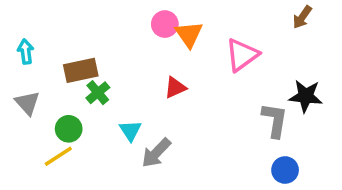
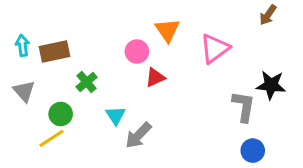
pink circle: (165, 24) -> (137, 51), moved
brown rectangle: (81, 70) -> (55, 51), moved

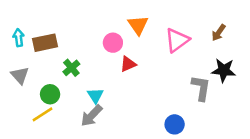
brown arrow: (268, 15) -> (219, 33), moved
gray arrow: (138, 135) -> (92, 116), moved
blue circle: (253, 151) -> (175, 124), moved

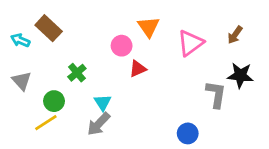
cyan arrow: (19, 38) -> (20, 40), turned -60
brown rectangle: (45, 43) -> (49, 28), moved, turned 55

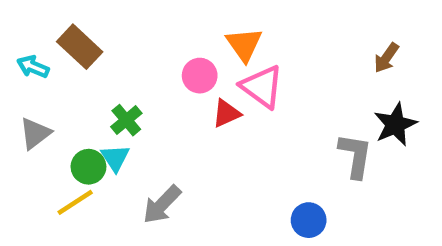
pink triangle: (190, 43) -> (262, 87), moved, turned -48
black star: (240, 75) -> (395, 124), turned -30
gray triangle: (22, 81) -> (35, 133), turned 35
cyan triangle: (103, 102) -> (115, 158), moved

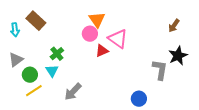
orange triangle: (244, 44) -> (97, 20), moved
cyan arrow: (33, 67) -> (15, 30), turned -120
green circle: (88, 167) -> (30, 75), moved

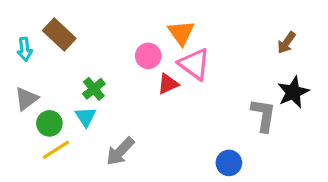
orange triangle: (97, 20) -> (181, 33), moved

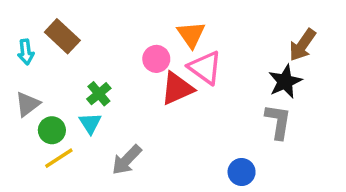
brown arrow: (287, 43) -> (302, 45), size x1.4
red triangle: (168, 84) -> (177, 88), size x1.5
black star: (293, 92) -> (285, 82), moved

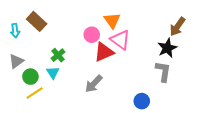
gray arrow: (127, 160) -> (94, 84), moved

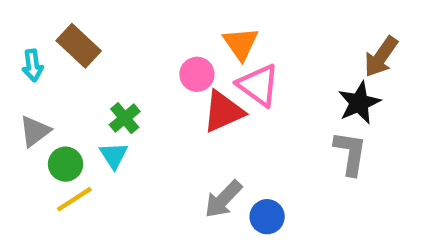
gray arrow: (94, 84) -> (223, 199), moved
blue circle: (142, 101) -> (267, 217), moved

